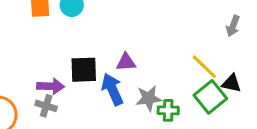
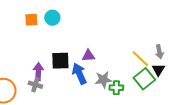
gray arrow: (233, 26) -> (159, 52), moved, turned -32
black triangle: (231, 83) -> (158, 70), turned 48
purple arrow: (51, 86) -> (38, 72), turned -90

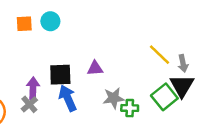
yellow line: (140, 59) -> (159, 55), moved
black triangle: (158, 70) -> (182, 86), size x1.5
blue arrow: (79, 74) -> (68, 98), moved
gray cross: (35, 85) -> (29, 104), turned 32

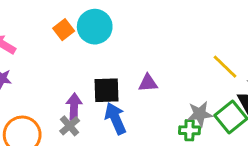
cyan circle: (50, 21) -> (95, 27), size x1.5
orange square: (24, 24) -> (64, 30), turned -35
gray star: (114, 98) -> (200, 114), moved

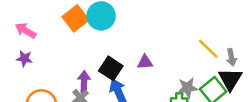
orange square: (64, 30) -> (76, 18), size x1.5
black square: (107, 90) -> (111, 68), turned 35

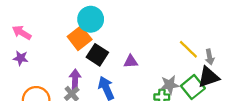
orange square: (76, 18) -> (80, 38), moved
black square: (111, 68) -> (97, 55), moved
black triangle: (230, 79) -> (208, 77), turned 40

